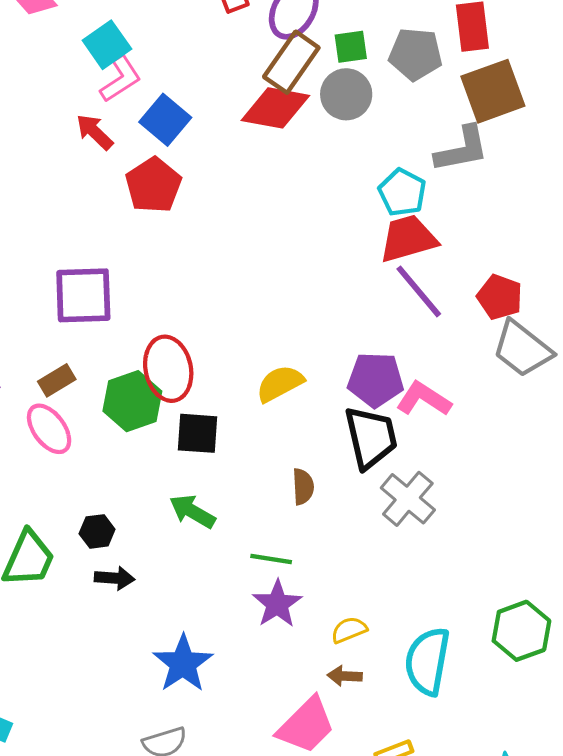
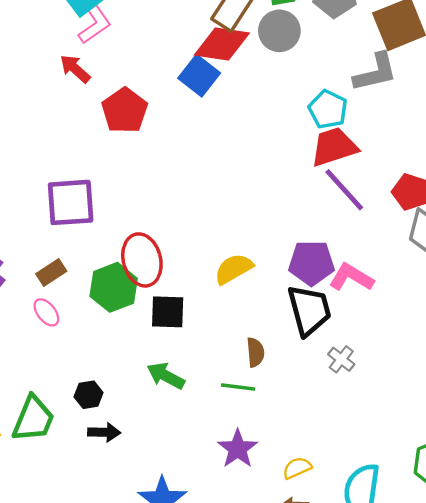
blue square: (165, 120) -> (199, 76), moved
pink ellipse: (49, 429) -> (46, 312), size x0.7
gray cross: (408, 499) -> (341, 359), size x0.6
green line: (271, 559) -> (238, 387), moved

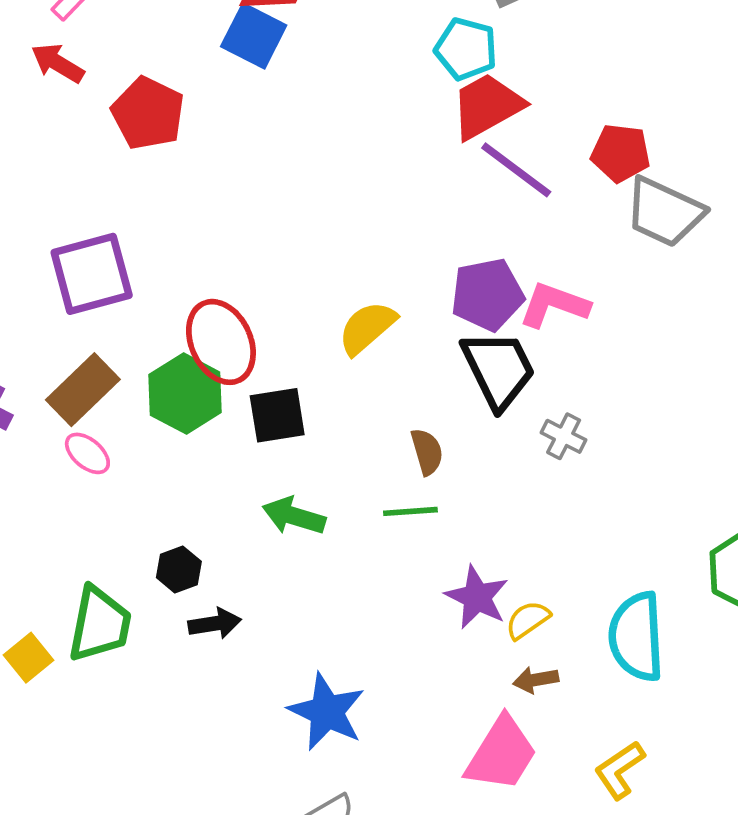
brown rectangle: (51, 273) -> (83, 390), size x1.5
purple star: (238, 449) -> (477, 597), moved

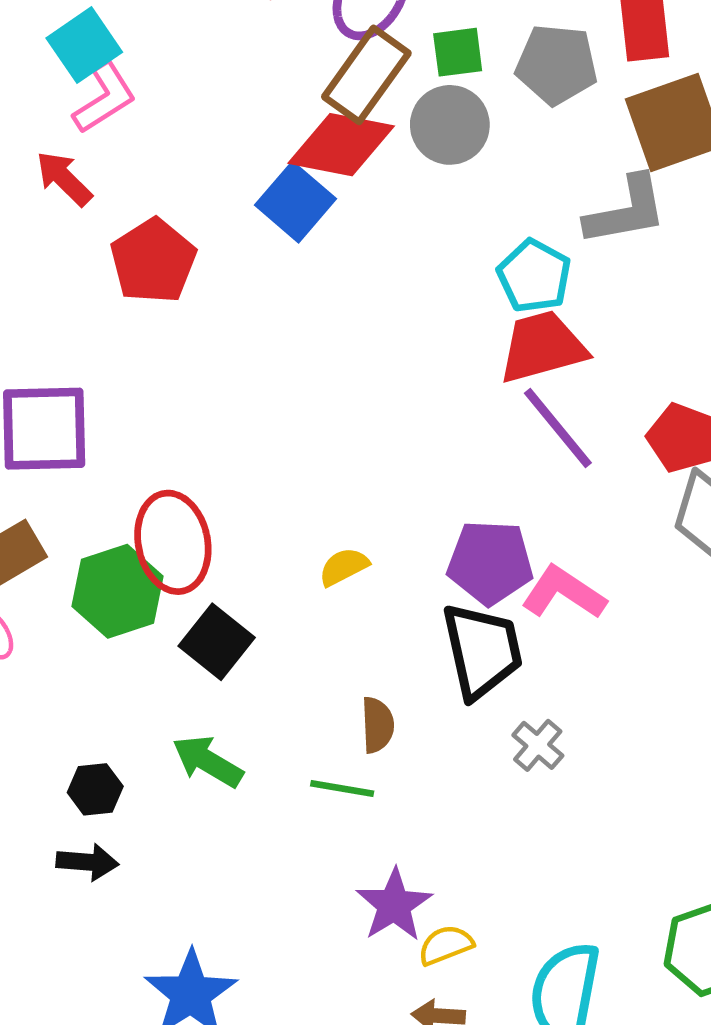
yellow semicircle: (367, 328) -> (344, 567), size x0.7
black square: (277, 415) -> (217, 642), turned 34
black hexagon: (179, 569) -> (95, 789), moved

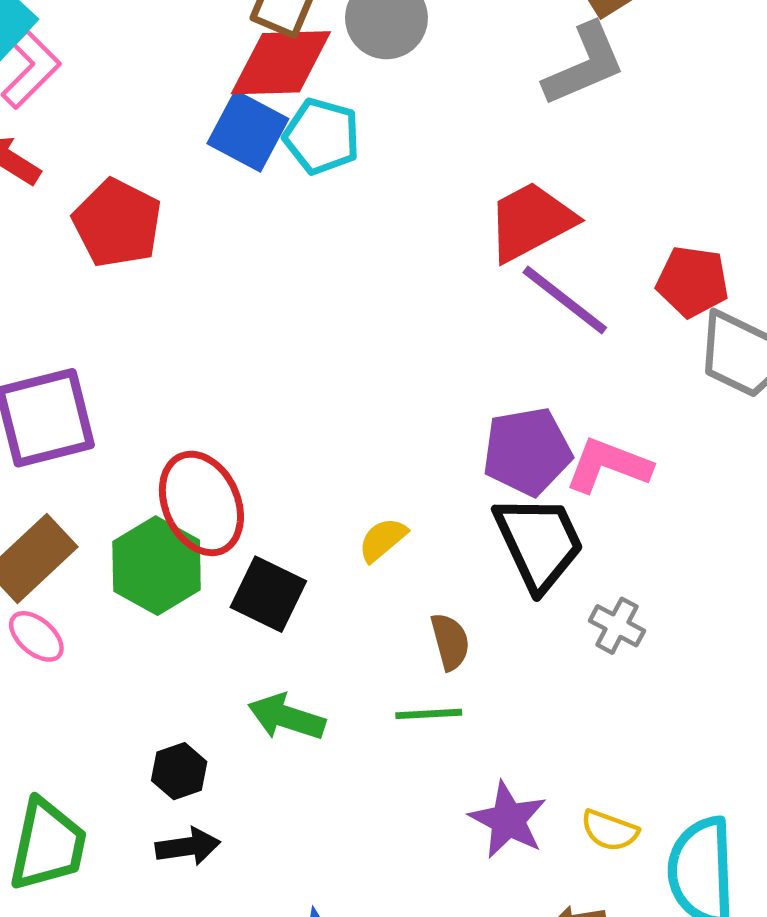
cyan pentagon: (534, 276) -> (322, 136), moved
yellow semicircle: (344, 567) -> (383, 540), moved
yellow semicircle: (446, 945) -> (610, 831), moved, turned -126

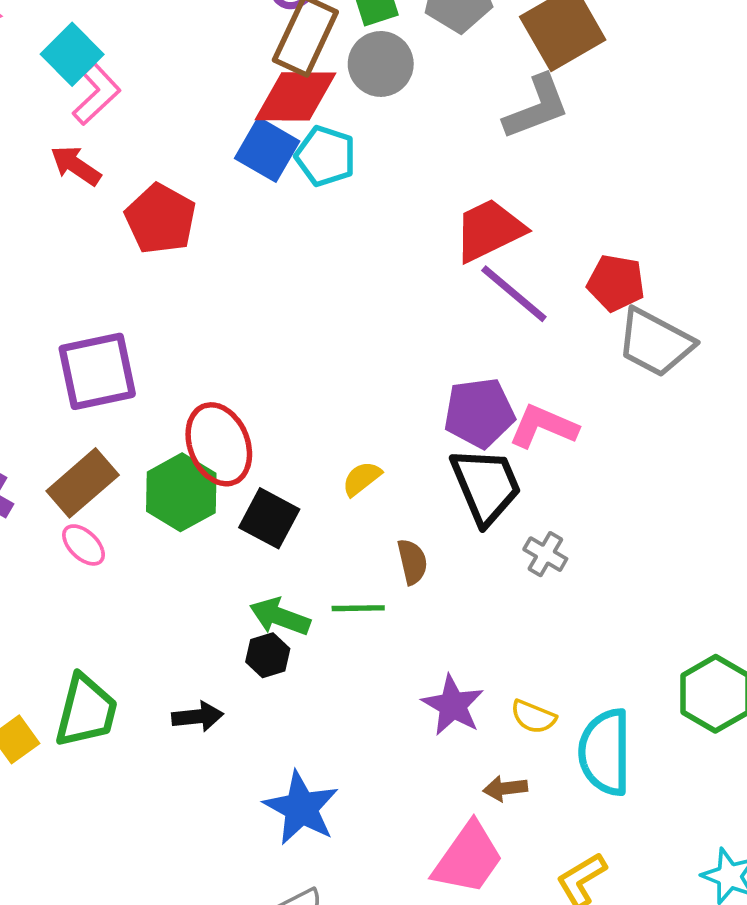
green line: (429, 714) -> (358, 608), moved
black hexagon: (179, 771) -> (268, 655), moved

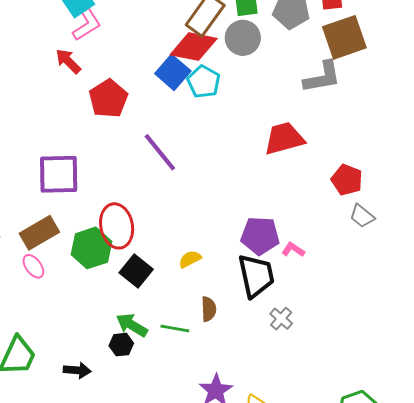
purple line: (514, 294) -> (160, 152), moved
gray trapezoid: (655, 343) -> (362, 216), size x0.6
pink L-shape: (543, 426) -> (293, 250), size x0.6

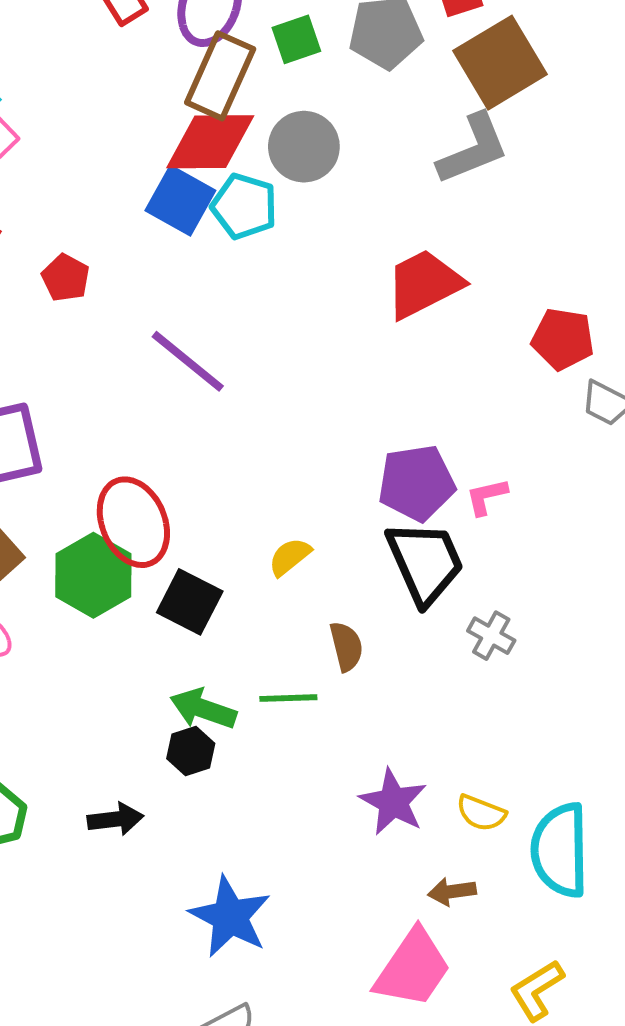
gray circle: (243, 38) -> (304, 147), moved
red pentagon: (108, 99) -> (66, 278), size x0.6
pink L-shape: (293, 250) -> (487, 497), turned -35

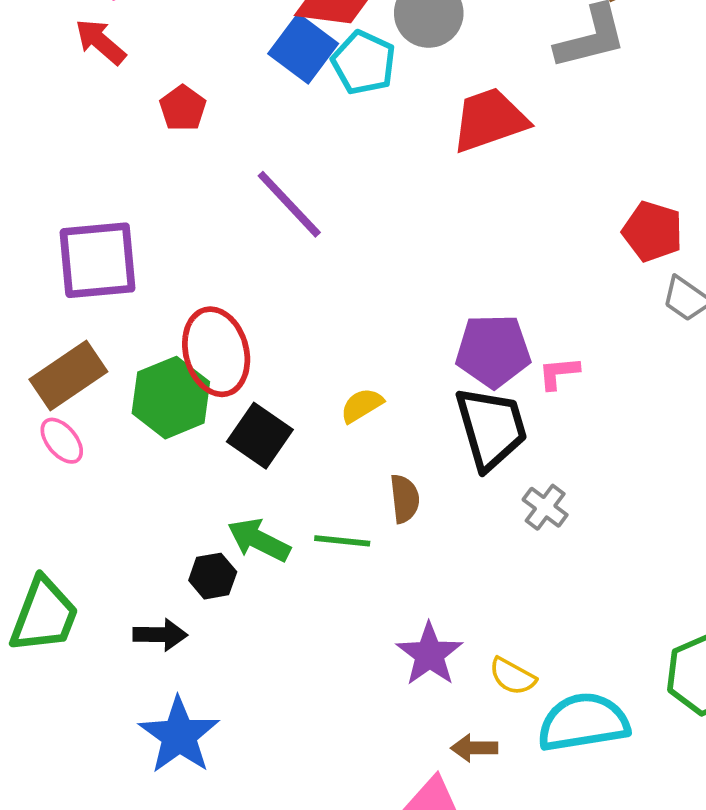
red trapezoid: (424, 284) -> (490, 120), moved
black hexagon: (191, 751) -> (213, 576), moved
cyan semicircle: (560, 850) -> (583, 722), turned 74
blue star: (230, 917) -> (179, 735), moved

